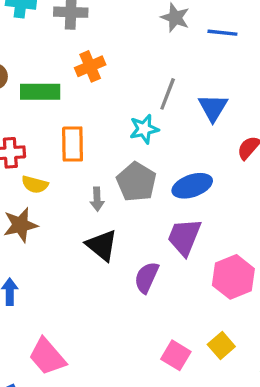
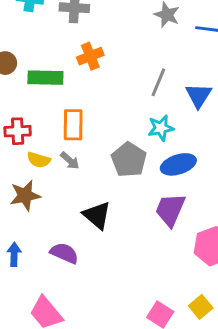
cyan star: (144, 129) -> (161, 128), moved
gray arrow: (97, 199) -> (70, 161), moved, turned -48
purple semicircle: (147, 277) -> (64, 253), moved, turned 88

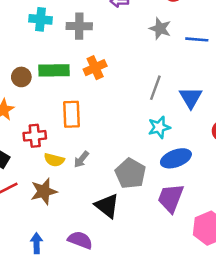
green rectangle: (45, 78) -> (54, 70), moved
orange rectangle: (73, 125) -> (71, 114), moved
gray pentagon: (129, 160) -> (130, 173), moved
gray arrow: (70, 161) -> (81, 159), turned 90

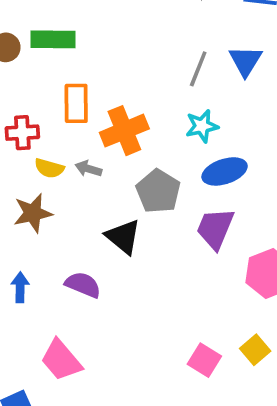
orange cross: (95, 68) -> (124, 131), moved, size x1.4
blue triangle: (191, 98) -> (246, 61), moved
gray arrow: (81, 159) -> (88, 169), turned 66

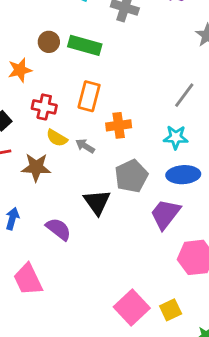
orange cross: (124, 131) -> (119, 125), size x0.7
pink square: (204, 360) -> (132, 307), size x1.4

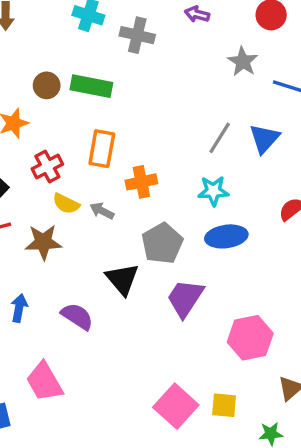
red cross: (44, 107) -> (47, 166), turned -35
purple trapezoid: (165, 214) -> (185, 298), moved
yellow square: (171, 310) -> (224, 405), turned 35

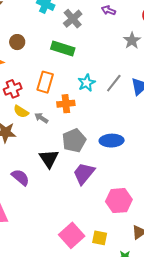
gray cross: (137, 35) -> (73, 19), turned 30
green rectangle: (91, 86) -> (63, 48), moved
cyan star: (213, 191) -> (87, 83), moved, turned -30

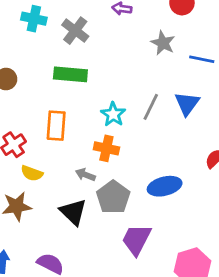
orange cross: (66, 104) -> (106, 148), moved, turned 30
gray arrow: (41, 118) -> (85, 175), moved
black triangle: (49, 159) -> (73, 212), moved

